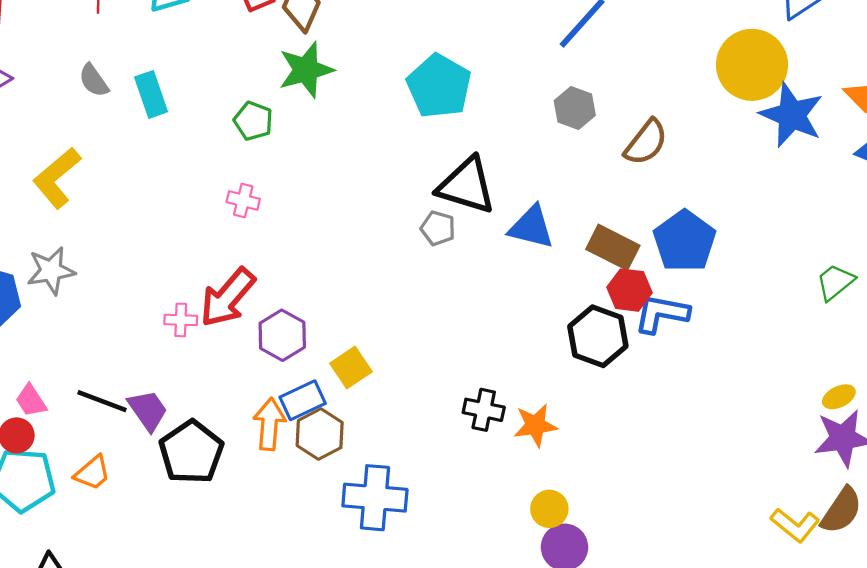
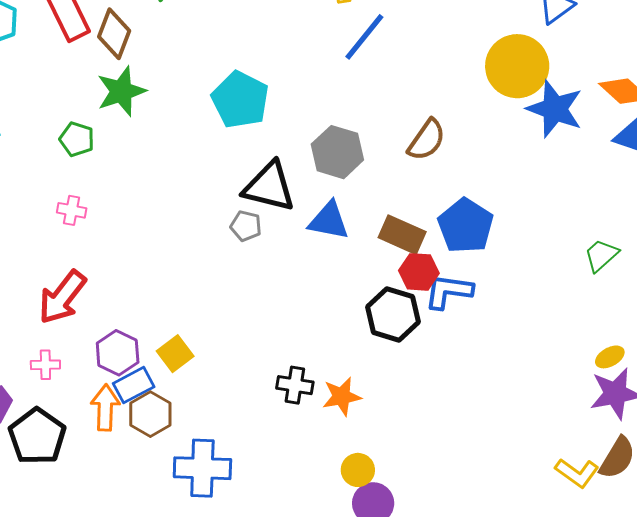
gray hexagon: (575, 108) -> (337, 152), moved, size x1.4
pink cross: (181, 320) -> (45, 365), moved
purple hexagon: (282, 335) -> (118, 353), moved

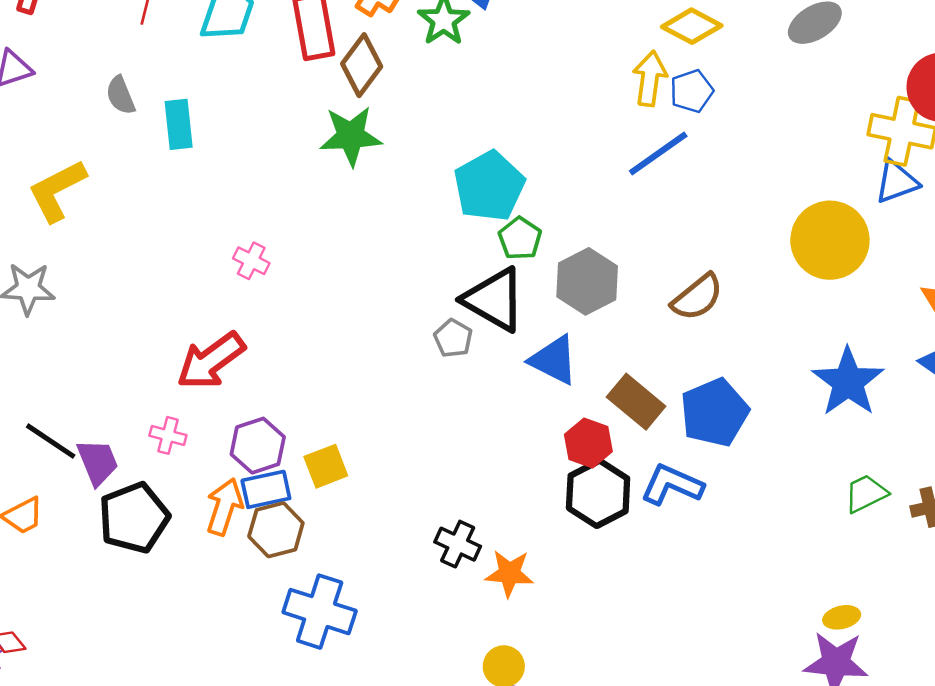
blue star: (555, 109) -> (848, 382), moved
green pentagon: (77, 139) -> (520, 238), moved
red hexagon: (419, 272) -> (588, 443), moved

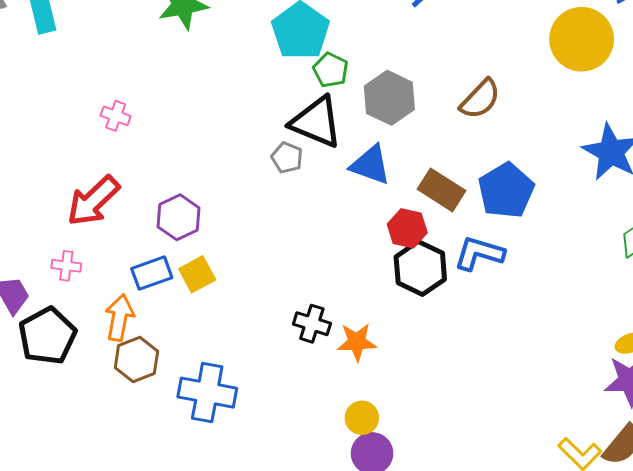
purple hexagon: (258, 446) -> (179, 217), moved
blue rectangle: (266, 489) -> (152, 273), moved
brown hexagon: (276, 530) -> (136, 359), moved

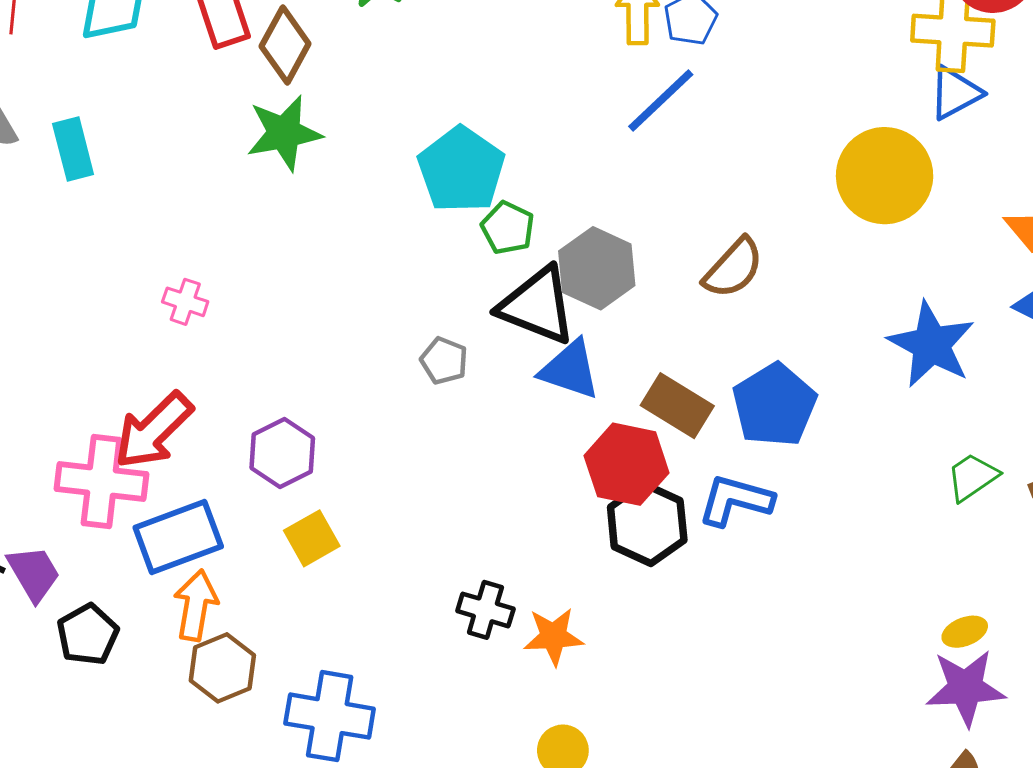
black triangle: (316, 122) -> (537, 306), moved
red hexagon: (407, 228) -> (627, 464), size x1.4
pink cross: (66, 266) -> (101, 482), moved, size x2.0
blue rectangle: (152, 273) -> (178, 537), moved, size x1.4
black pentagon: (47, 336) -> (88, 635), size x0.7

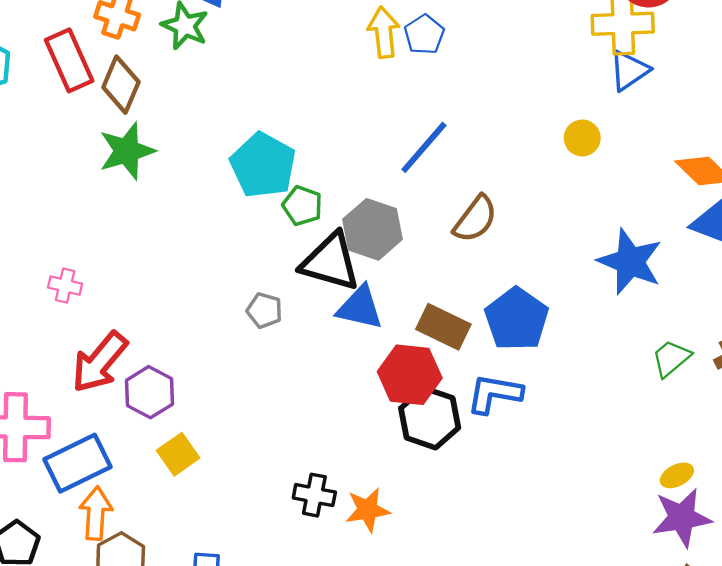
blue line: (661, 100) -> (424, 147), moved
yellow circle: (885, 176) -> (582, 138), size x0.5
red arrow: (154, 430) -> (100, 362), moved

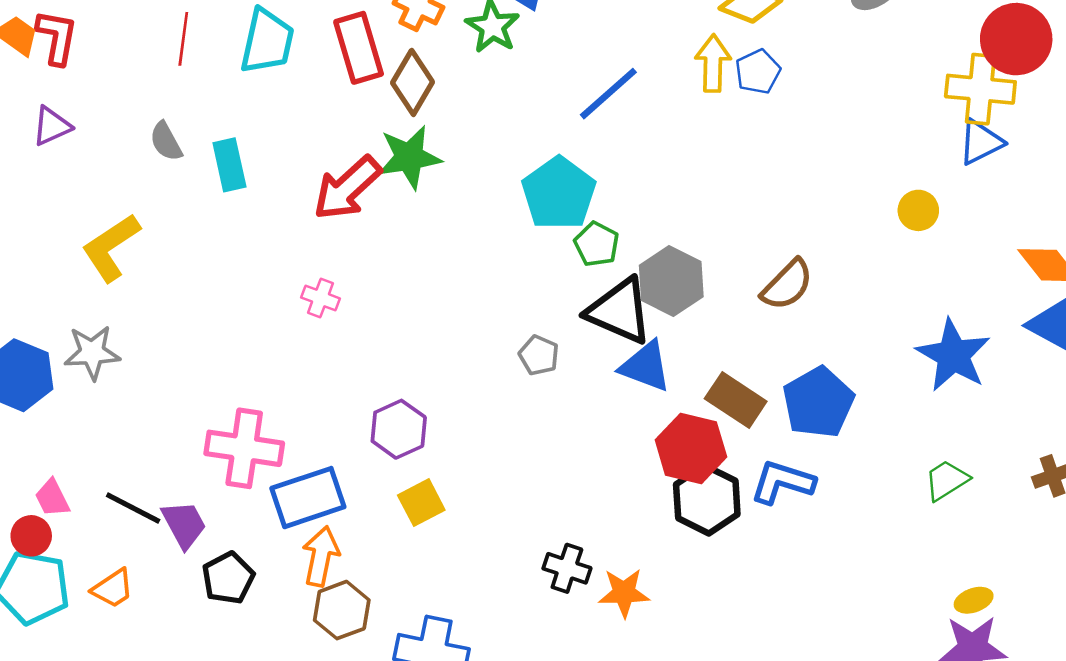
blue line: (424, 147) -> (608, 94), moved
green trapezoid: (671, 358) -> (947, 480), moved
red arrow: (100, 362) -> (347, 188), moved

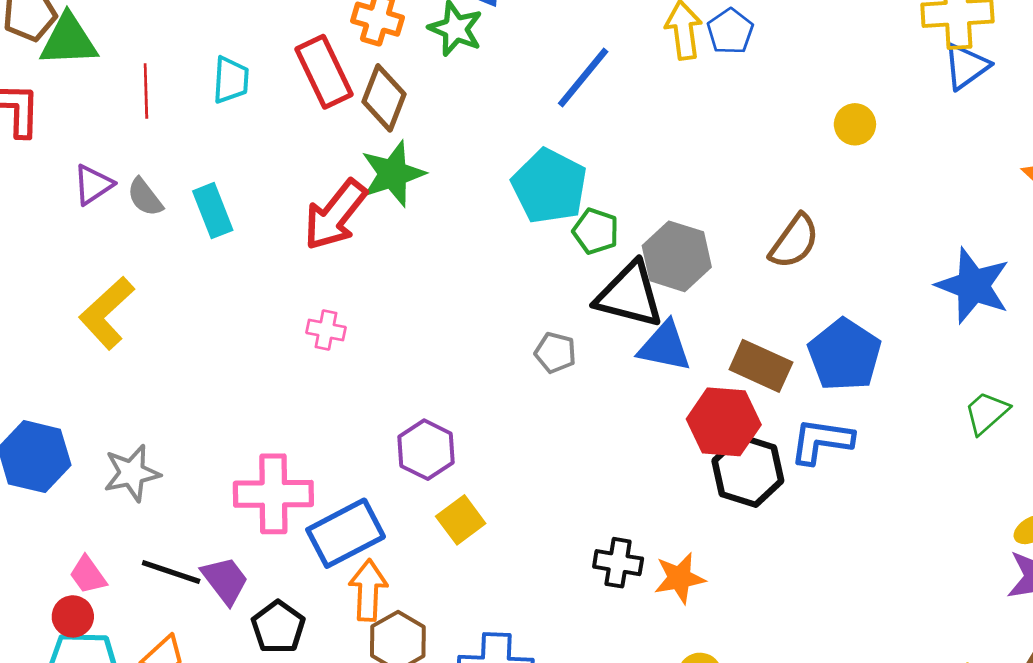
cyan trapezoid: (267, 41) -> (231, 80), size x0.7
purple triangle: (52, 126) -> (93, 185), moved
yellow circle: (918, 210) -> (855, 124), moved
gray star: (92, 353) -> (132, 473), moved

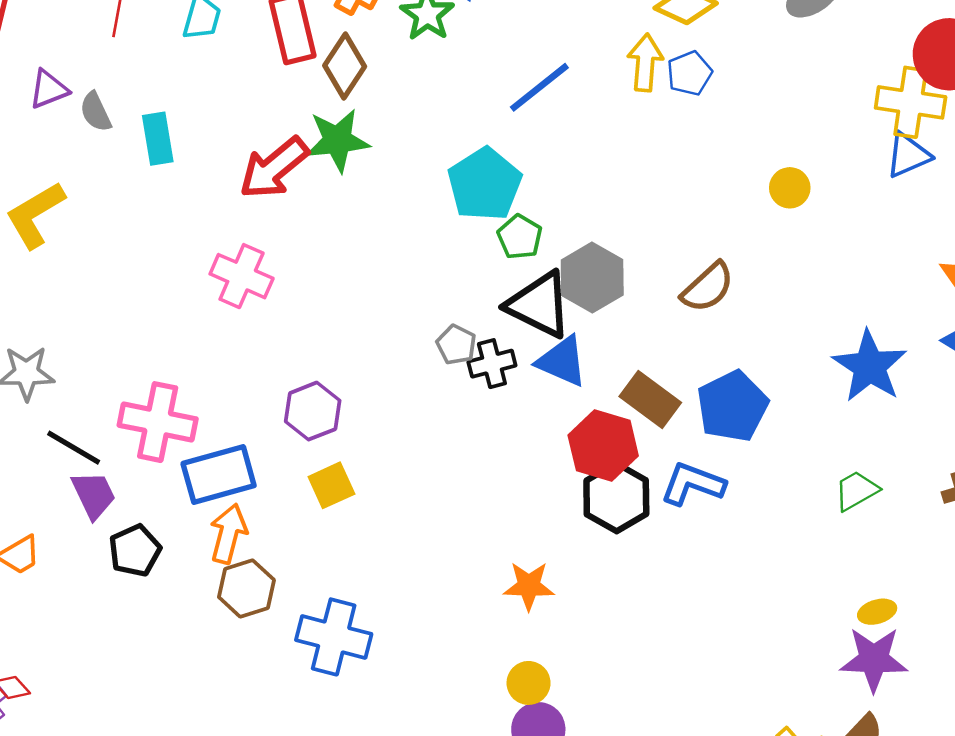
pink cross: (326, 330) -> (242, 276), size x1.6
black cross: (618, 563) -> (492, 364), moved, turned -36
black line: (171, 572) -> (74, 448), moved

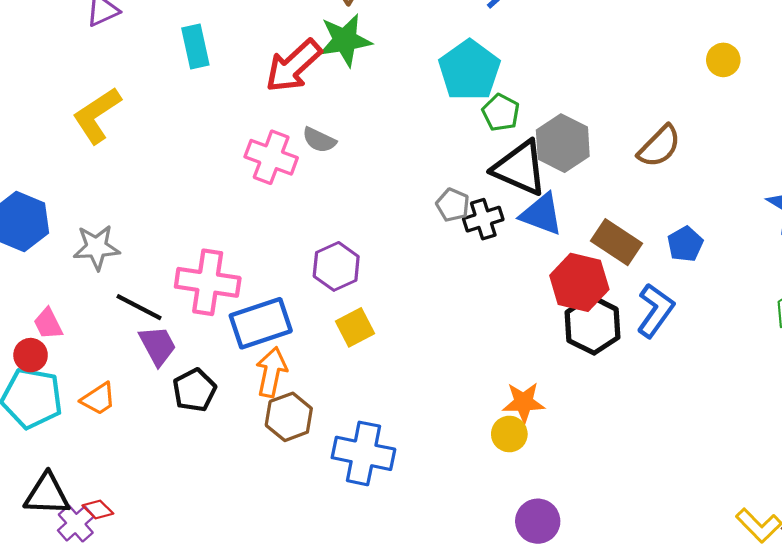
gray semicircle: (96, 112) -> (319, 140), moved, turned -36
blue pentagon: (732, 406) -> (685, 244), size x0.6
blue L-shape: (693, 484) -> (655, 310), turned 108
yellow circle: (529, 683) -> (509, 434), moved

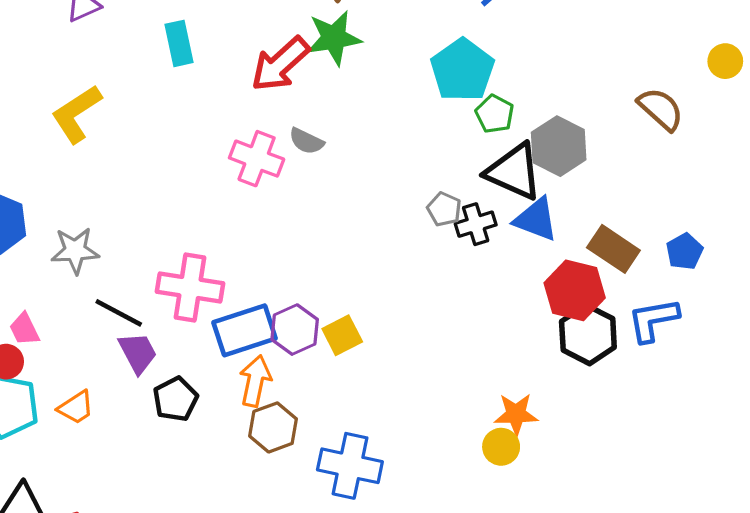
brown semicircle: (659, 146) -> (661, 109), moved, turned -93
purple hexagon: (336, 266) -> (295, 330), moved
blue L-shape: (655, 310) -> (653, 320), turned -136

